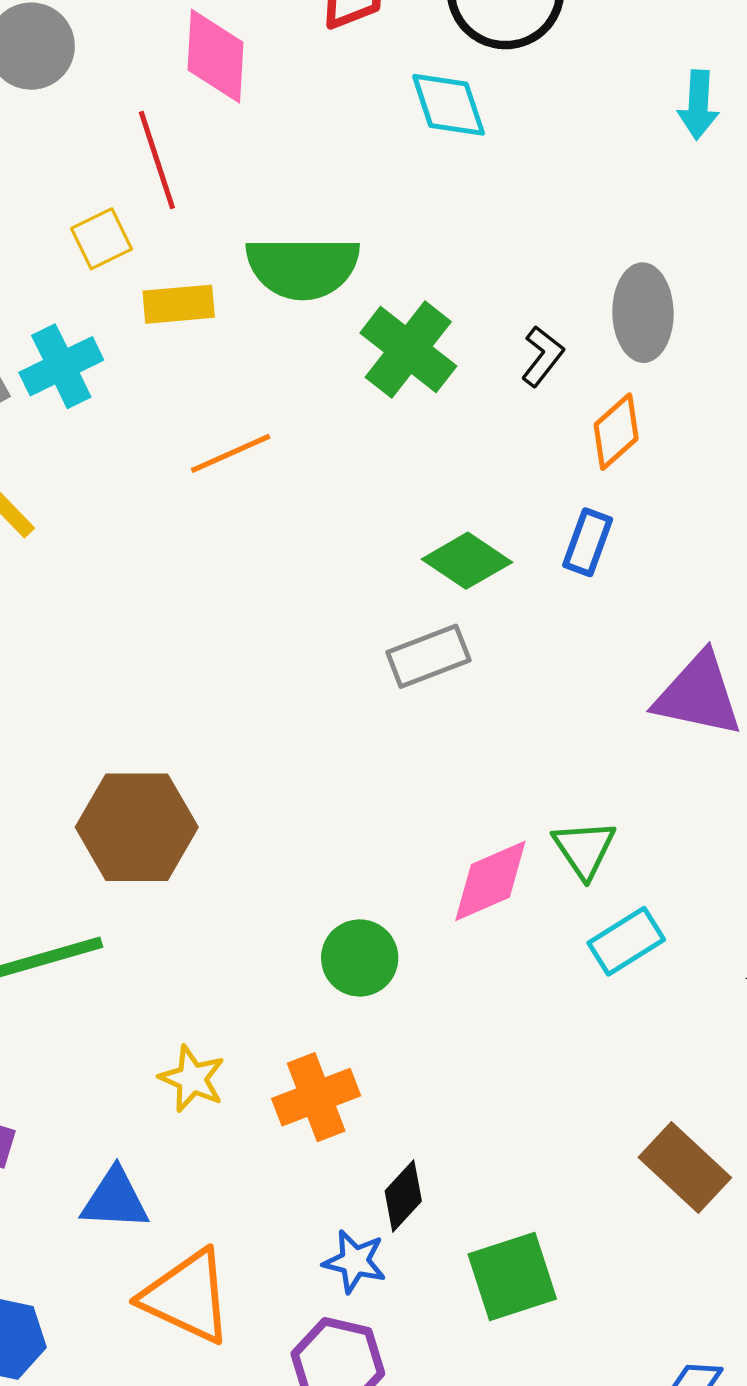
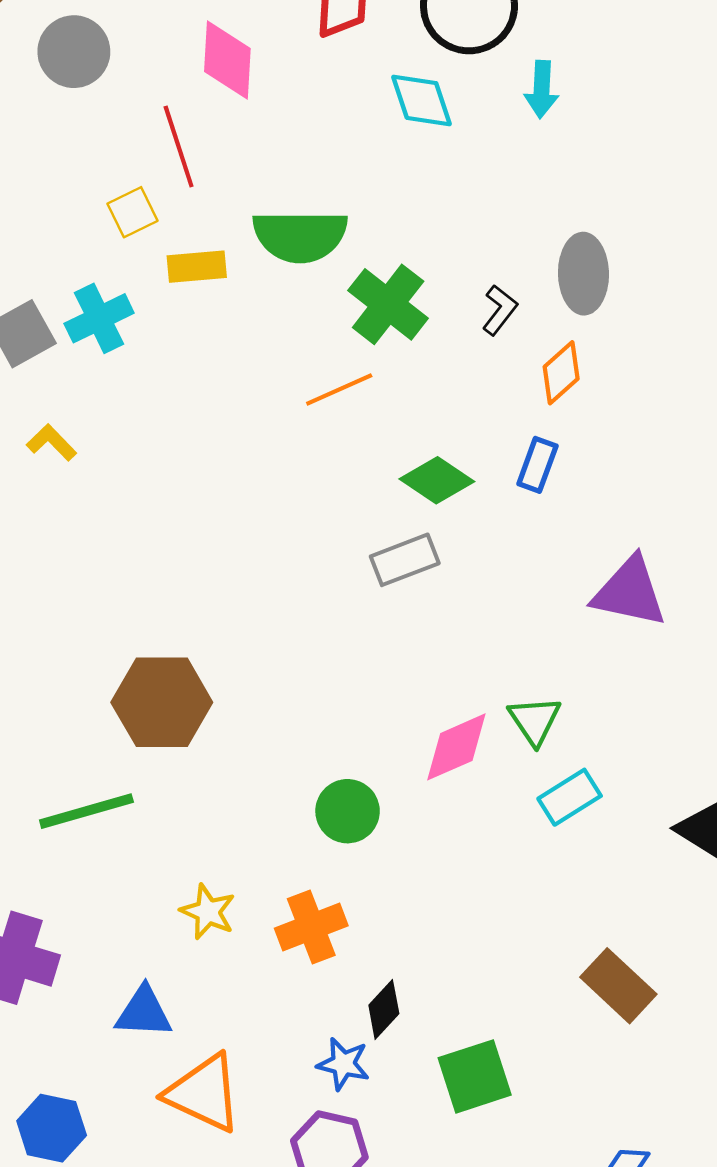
cyan arrow: (698, 105) -> (542, 89), moved
orange line: (231, 453) -> (339, 390), moved

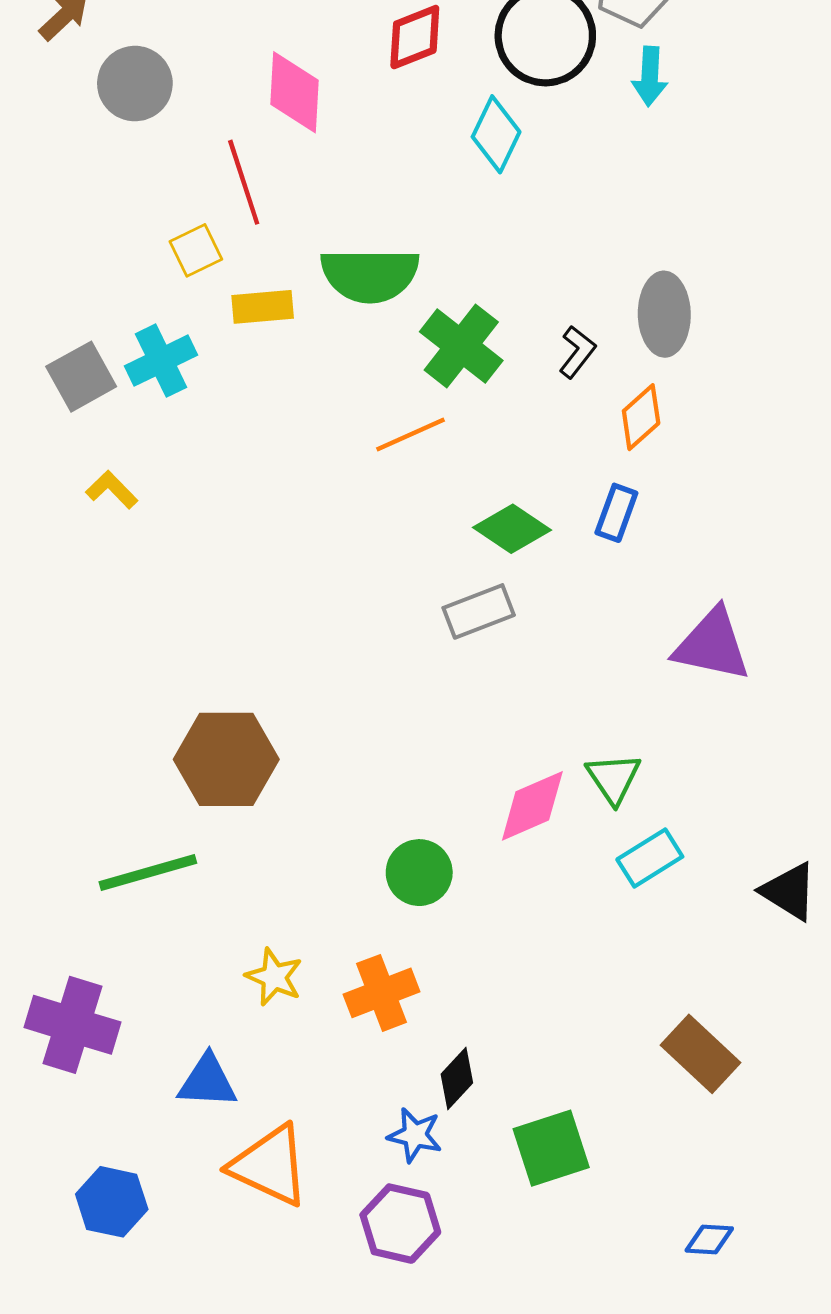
cyan arrow: (542, 89) -> (650, 76), moved
cyan diamond: (422, 100) -> (496, 134), turned 44

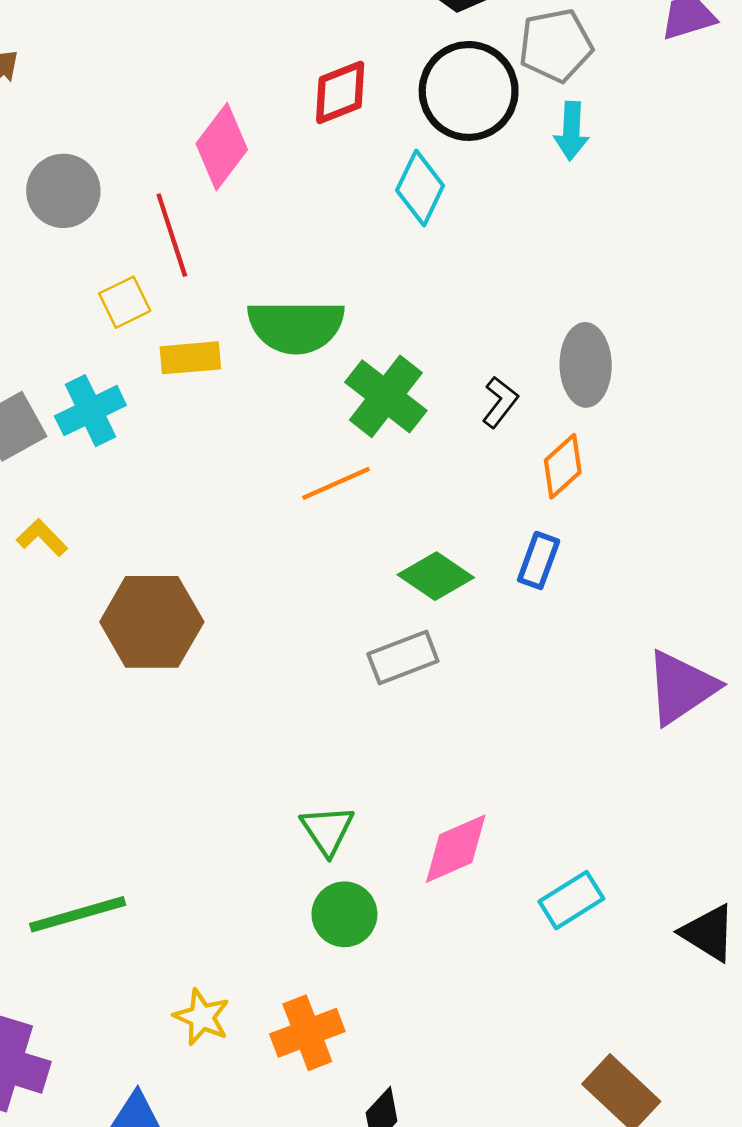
gray circle: (135, 84) -> (63, 191), moved
pink diamond: (294, 92) -> (222, 147), turned 34
purple triangle: (712, 645) -> (681, 687), moved, turned -46
brown hexagon: (226, 759) -> (152, 622), moved
green triangle: (614, 778) -> (327, 830), moved

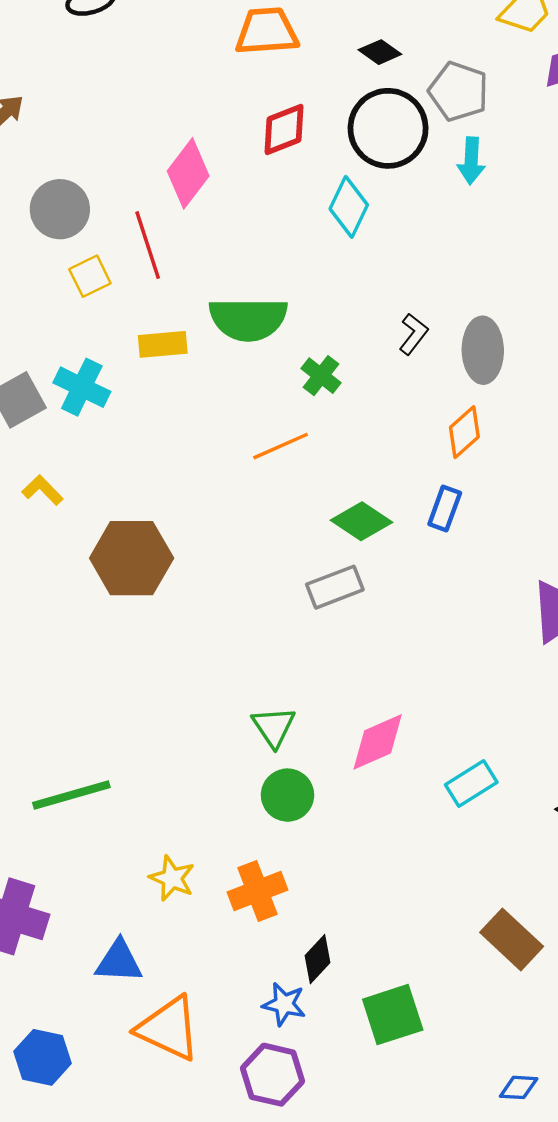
gray pentagon: (556, 45) -> (459, 91), turned 30
yellow square: (125, 302) -> (90, 276), moved
green cross: (386, 396) -> (321, 376), size x0.6
black L-shape: (500, 402) -> (413, 334), moved
cyan cross: (90, 411) -> (82, 387), turned -38

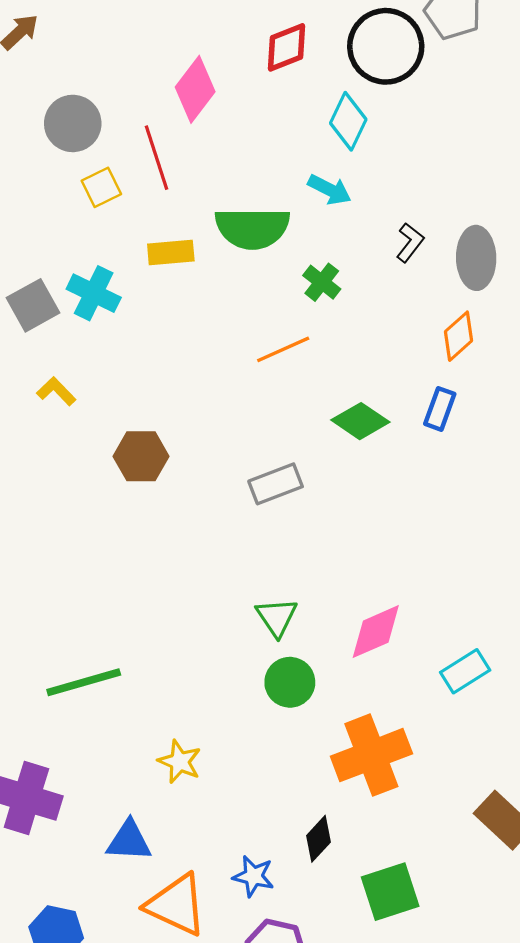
cyan arrow: (471, 161) -> (330, 190), moved, turned -66
brown hexagon: (132, 558) -> (141, 456), size x0.7
gray rectangle: (335, 587) -> (276, 484), moved
orange cross: (257, 891) -> (371, 755), moved, size x1.4
blue star: (284, 1004) -> (253, 876), moved

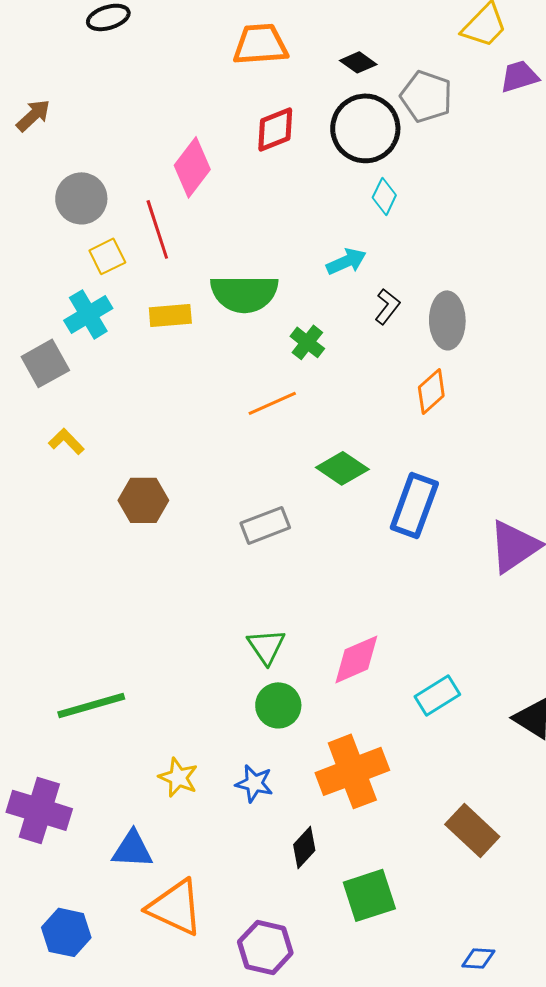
cyan diamond: (348, 121) -> (384, 196), moved, size x0.7
cyan arrow: (330, 190) -> (346, 261), moved, turned -51
cyan cross: (94, 293) -> (88, 314), moved, turned 33
blue rectangle: (440, 409) -> (414, 505), moved, size x1.6
blue star: (253, 876) -> (254, 783), moved

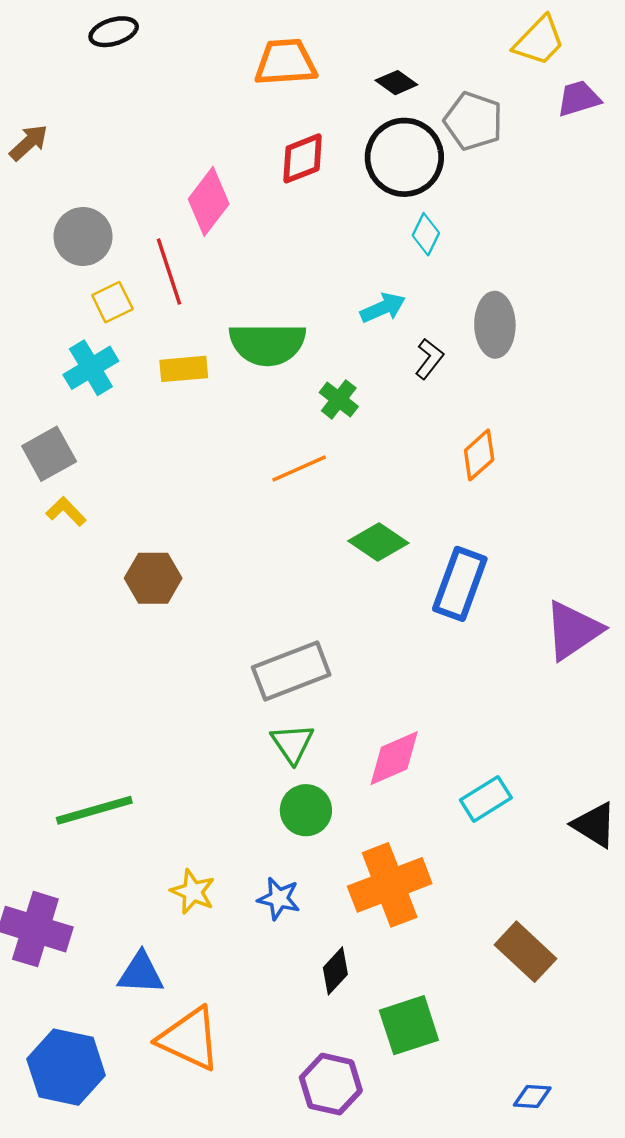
gray ellipse: (447, 320) -> (495, 325), moved
gray square: (45, 363) -> (49, 454), moved
gray rectangle: (265, 525) -> (291, 671), moved, size x1.4
blue hexagon: (66, 932) -> (66, 1067), size x1.4
purple hexagon: (265, 947) -> (331, 1084), moved

